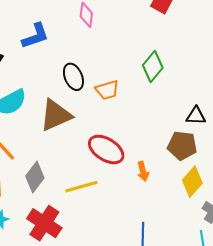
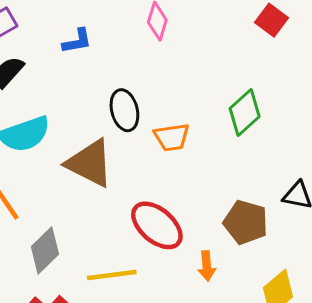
blue L-shape: (35, 36) -> (77, 41), size x0.7
brown triangle: (56, 115) -> (90, 163), turned 42
brown pentagon: (182, 146) -> (246, 222), moved

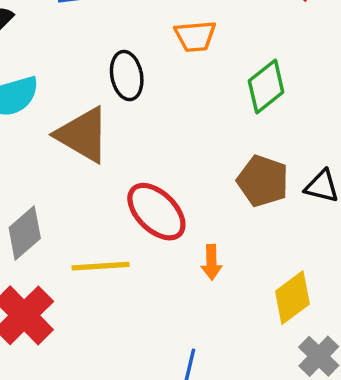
orange trapezoid: (172, 137) -> (195, 36), moved
brown pentagon: (246, 222) -> (263, 181), moved

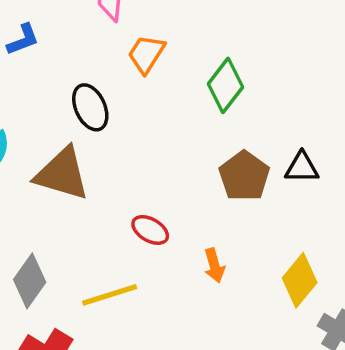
orange trapezoid: (195, 36) -> (146, 54), turned 141
brown pentagon: (263, 181) -> (244, 176), turned 30
red ellipse: (156, 212) -> (150, 230), size x0.6

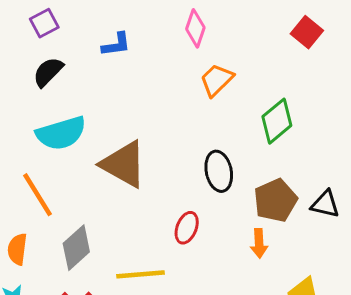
black ellipse: (90, 107) -> (219, 171), moved
red ellipse: (150, 230) -> (187, 228), turned 68
orange arrow: (214, 265) -> (259, 243), moved

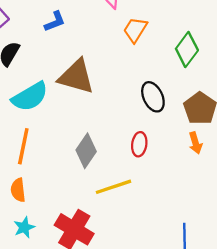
brown triangle: (124, 164) -> (76, 77), moved
orange line: (38, 195) -> (23, 146), turned 57
gray diamond: (76, 248) -> (86, 151), moved

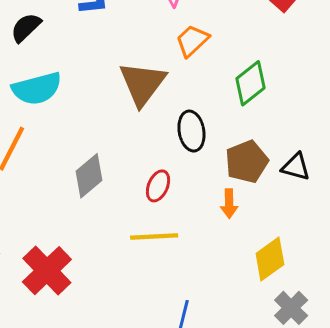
brown triangle: (76, 77) -> (142, 84), moved, turned 36
yellow line: (114, 187) -> (154, 237), moved

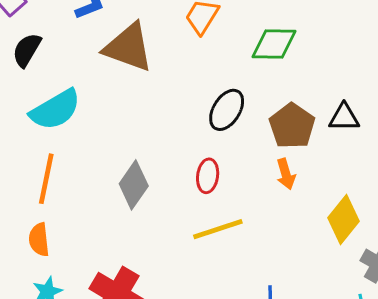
green diamond: (251, 83) -> (274, 44), turned 54
brown triangle: (142, 84) -> (128, 47), moved, turned -32
black ellipse: (191, 131) -> (227, 110), turned 57

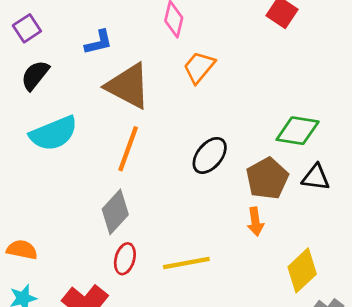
green diamond: (274, 44) -> (298, 131), moved
red ellipse: (208, 176) -> (125, 259), moved
orange line: (46, 179) -> (128, 149), moved
orange semicircle: (39, 240) -> (22, 250), turned 100

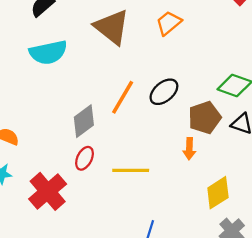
orange line: (128, 149) -> (123, 97), moved

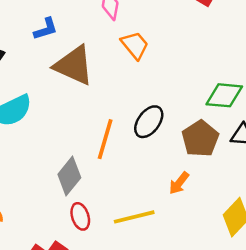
orange trapezoid: (169, 23) -> (135, 45), turned 104
orange arrow: (189, 149) -> (179, 183), moved, turned 50
red ellipse: (85, 158) -> (80, 216), turned -30

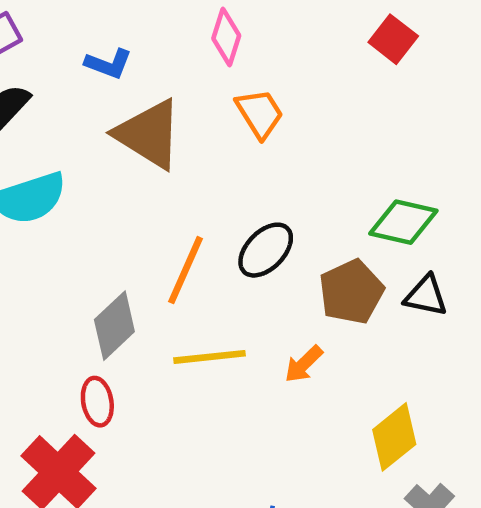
blue L-shape: (46, 29) -> (108, 64), turned 30
red ellipse: (80, 216) -> (97, 402), moved
yellow line: (134, 217) -> (210, 357), moved

